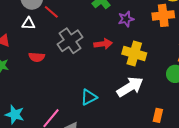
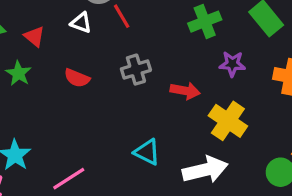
gray cross: (70, 41) -> (136, 70), size x0.7
cyan triangle: (89, 97) -> (147, 152), moved, turned 36

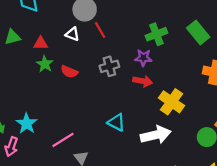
red triangle: (34, 36) -> (41, 43), turned -40
purple star: (232, 64) -> (143, 58), moved
green star: (18, 73) -> (45, 64), moved

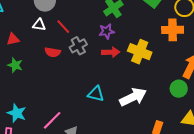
red line: (100, 30) -> (63, 27), moved
green star: (45, 64) -> (15, 65), moved
red semicircle: (69, 72) -> (53, 52), moved
yellow cross: (172, 102) -> (140, 52), moved

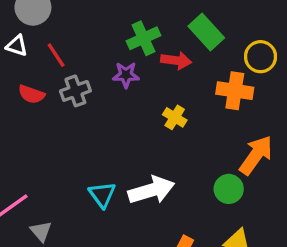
red arrow: (111, 52) -> (176, 60), moved
yellow cross: (140, 52) -> (175, 117), size x0.6
cyan triangle: (96, 94) -> (102, 195), moved, turned 30

